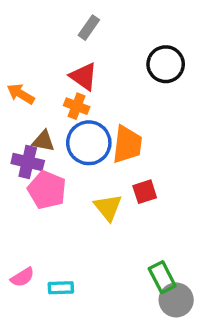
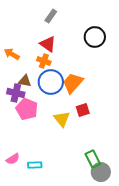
orange trapezoid: (127, 145) -> (73, 83), turned -145

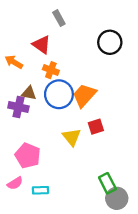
gray rectangle: (51, 16) -> (59, 18), turned -64
red triangle: (48, 44) -> (42, 45), moved
pink pentagon: (27, 109) -> (28, 156), moved

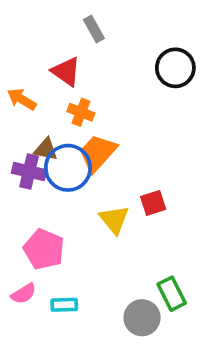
blue circle: (59, 94) -> (68, 168), moved
orange trapezoid: (84, 95) -> (98, 153), moved
gray circle: (117, 198) -> (142, 318), moved

